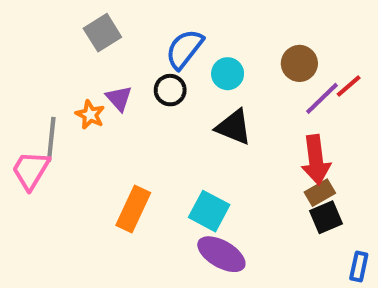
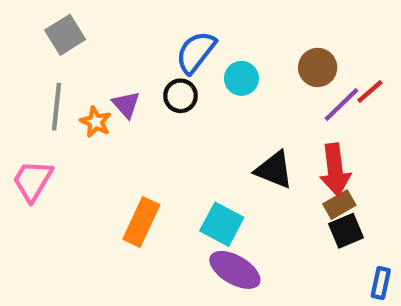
gray square: (102, 33) -> (65, 35), moved
black triangle: (234, 127) -> (274, 170), moved
gray line: (51, 139) -> (56, 107), moved

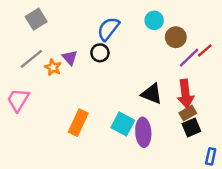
cyan circle: (241, 78) -> (154, 20), moved
gray line: (56, 107) -> (31, 59), turned 45
purple ellipse: (235, 270) -> (143, 132), moved, turned 56

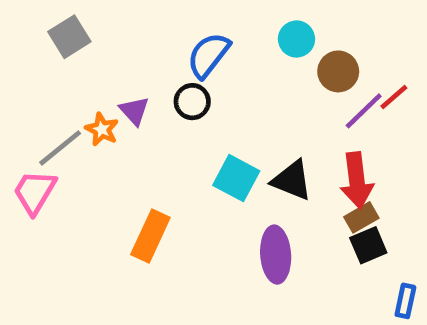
gray line: (31, 59) -> (60, 148), moved
cyan square: (123, 124) -> (236, 178), moved

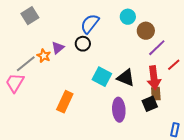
red line: (394, 97) -> (174, 65), moved
purple triangle: (134, 111) -> (58, 48), turned 32
brown rectangle: (361, 217) -> (156, 94), turned -64
black square: (368, 245) -> (150, 104), moved

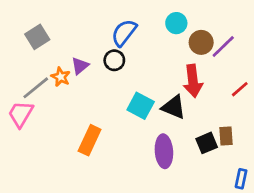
gray square: (30, 16) -> (37, 37), moved
purple line: (157, 48) -> (223, 47), moved
red arrow: (154, 78) -> (193, 81), moved
brown rectangle: (156, 94) -> (226, 136), moved

